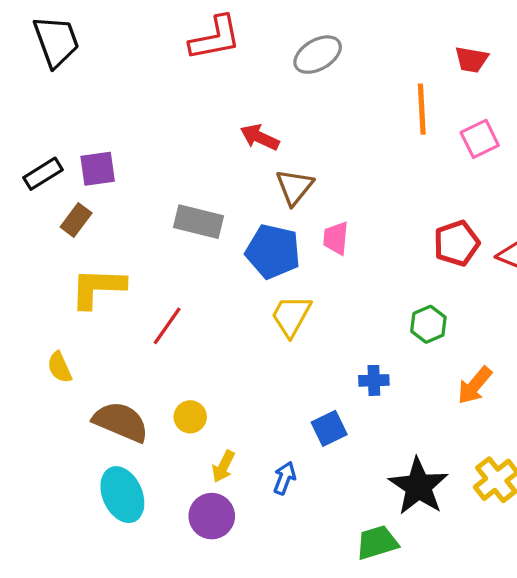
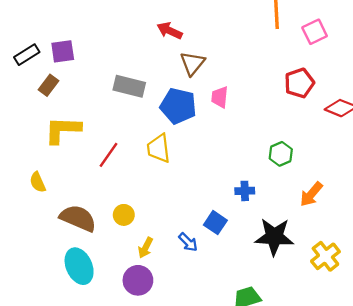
red pentagon: (457, 243) -> (299, 83), moved
yellow trapezoid: (291, 316) -> (159, 148), moved, turned -36
blue square: (329, 428) -> (215, 223), turned -30
blue arrow: (285, 478) -> (188, 242), moved, turned 114
black star: (419, 486) -> (274, 237), moved, turned -30

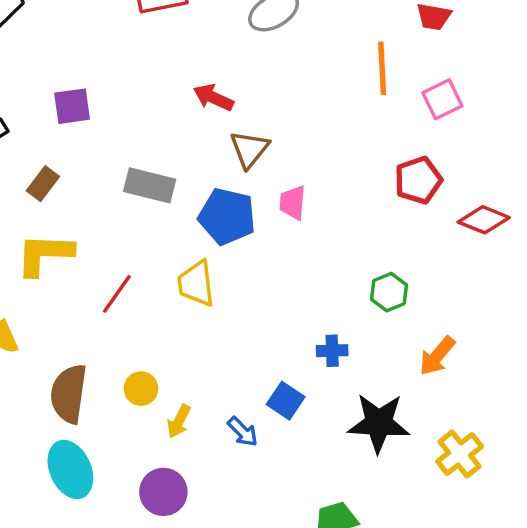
purple square: (63, 51) -> (72, 106), moved
brown rectangle: (49, 85) -> (43, 184), moved
brown semicircle: (78, 218) -> (69, 394), turned -105
yellow arrow: (146, 248) -> (179, 421), moved

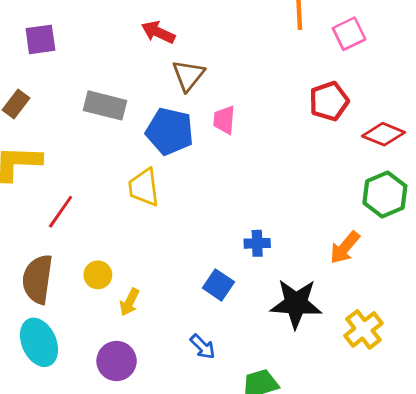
green hexagon: (389, 292) -> (385, 194), moved, size x1.4
red line: (117, 294) -> (61, 212), moved
blue arrow: (243, 432) -> (203, 347), moved

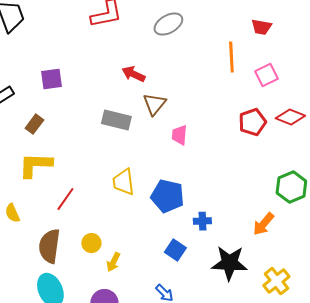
gray rectangle: (105, 105) -> (116, 120), moved
blue pentagon: (170, 131) -> (167, 196), moved
red diamond: (384, 134) -> (290, 117), moved

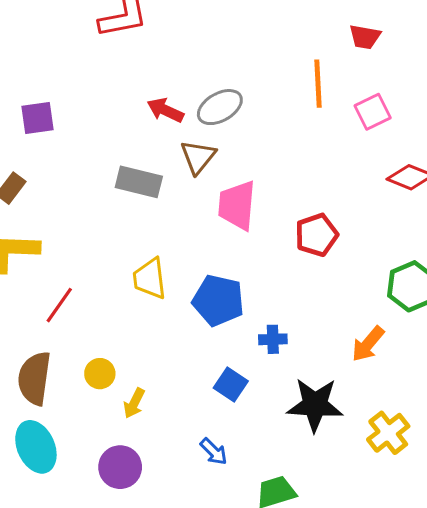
gray ellipse: (168, 24) -> (220, 107), moved
red pentagon: (252, 122) -> (316, 235), moved
pink trapezoid: (179, 135) -> (237, 205), size x1.6

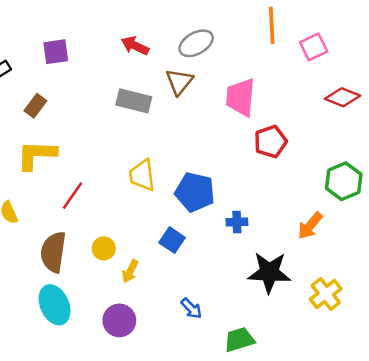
red arrow: (165, 110) -> (135, 46), moved
pink trapezoid: (237, 205) -> (240, 97), moved
blue square: (231, 385) -> (172, 240), moved

